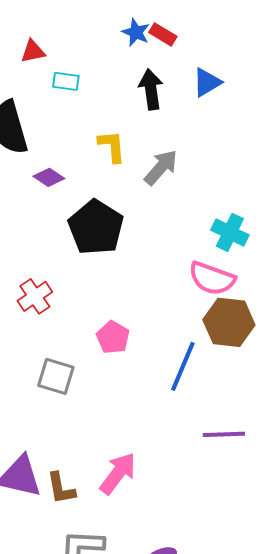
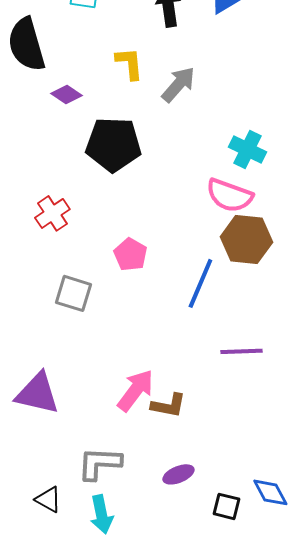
black pentagon: (96, 227) -> (113, 144), turned -30
brown L-shape: (61, 488) -> (168, 405), moved, turned -69

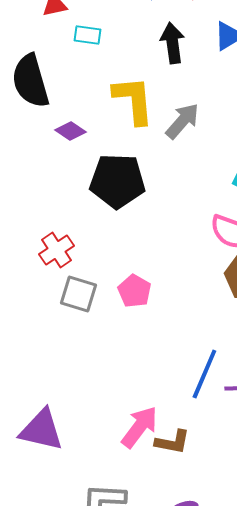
yellow L-shape: (129, 63) -> (133, 100), size x1.5
blue line: (200, 283) -> (204, 374), moved
gray square: (73, 293) -> (78, 294), moved

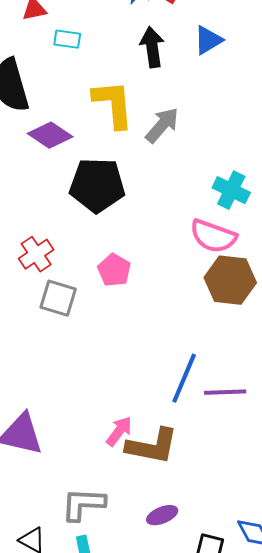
purple diamond: (70, 131) -> (50, 135), size x1.4
pink pentagon: (134, 291) -> (114, 270), moved
pink arrow: (139, 427) -> (119, 431), size x0.7
brown L-shape: (172, 442) -> (152, 446), size x1.5

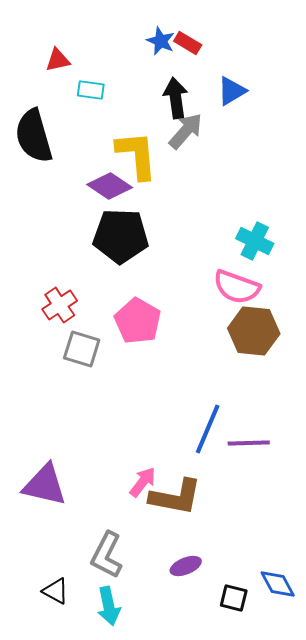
gray arrow: (162, 125) -> (186, 131), moved
purple diamond: (50, 135) -> (110, 186), moved
pink pentagon: (114, 270) -> (138, 321), size x1.4
gray L-shape: (83, 504) -> (107, 555), turned -66

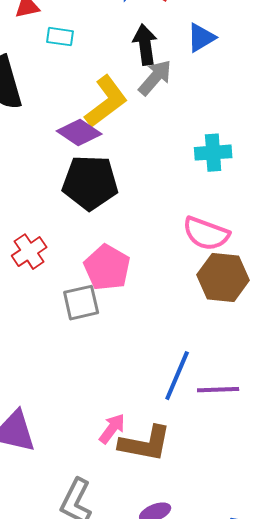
yellow L-shape: (137, 155) -> (106, 102), turned 58
cyan cross: (255, 241) -> (213, 153), moved, turned -30
gray square: (82, 349) -> (81, 303), moved, turned -30

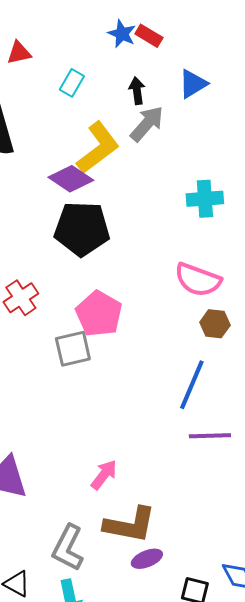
cyan rectangle: (60, 37) -> (72, 83), moved, turned -68
black arrow: (145, 45) -> (137, 91), size x0.7
brown hexagon: (223, 278) -> (215, 324), size x0.6
blue line: (177, 376) -> (192, 385), moved
brown L-shape: (145, 444) -> (130, 525), moved

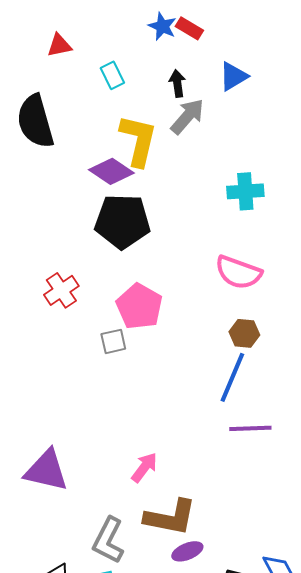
cyan rectangle: (72, 83) -> (112, 75), turned -56
yellow L-shape: (98, 148) -> (138, 140), turned -40
brown hexagon: (215, 324) -> (244, 333), moved
gray square: (73, 349) -> (113, 341), size x0.7

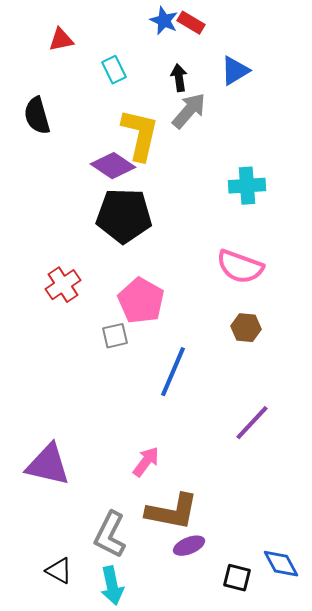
black semicircle: (35, 121) -> (37, 116), size x0.7
blue line: (232, 377) -> (173, 372), moved
purple line: (250, 428) -> (252, 423), turned -45

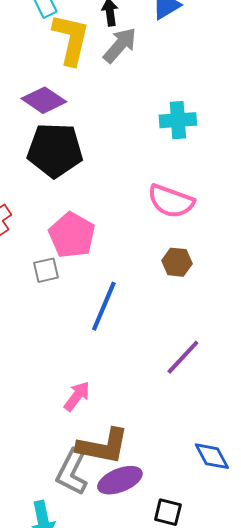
yellow L-shape: (140, 135) -> (71, 39), moved
gray L-shape: (110, 535) -> (72, 472), moved
purple ellipse: (189, 546) -> (120, 480), size x1.4
blue diamond: (281, 564) -> (212, 456), moved

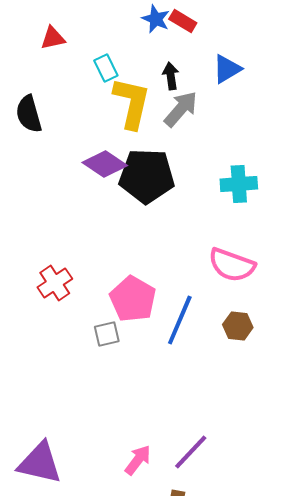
black pentagon: (55, 150) -> (147, 176), moved
blue line: (104, 306) -> (180, 320), moved
purple line: (183, 357) -> (191, 452), moved

